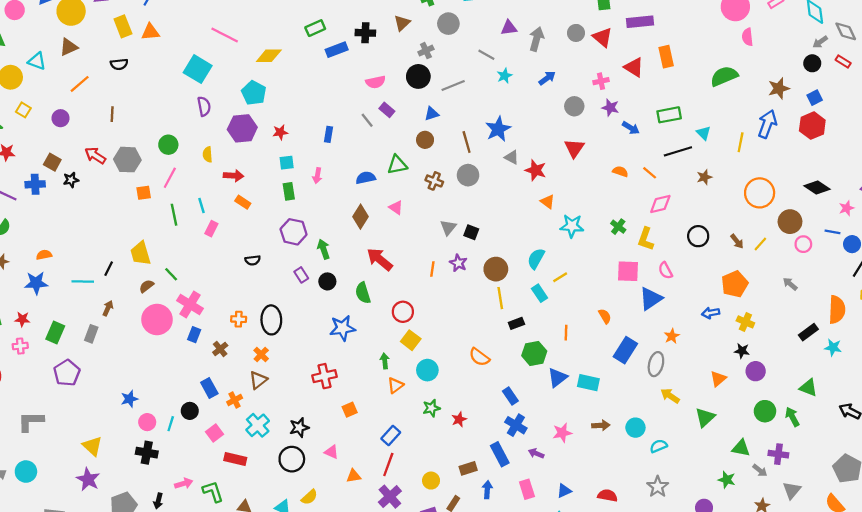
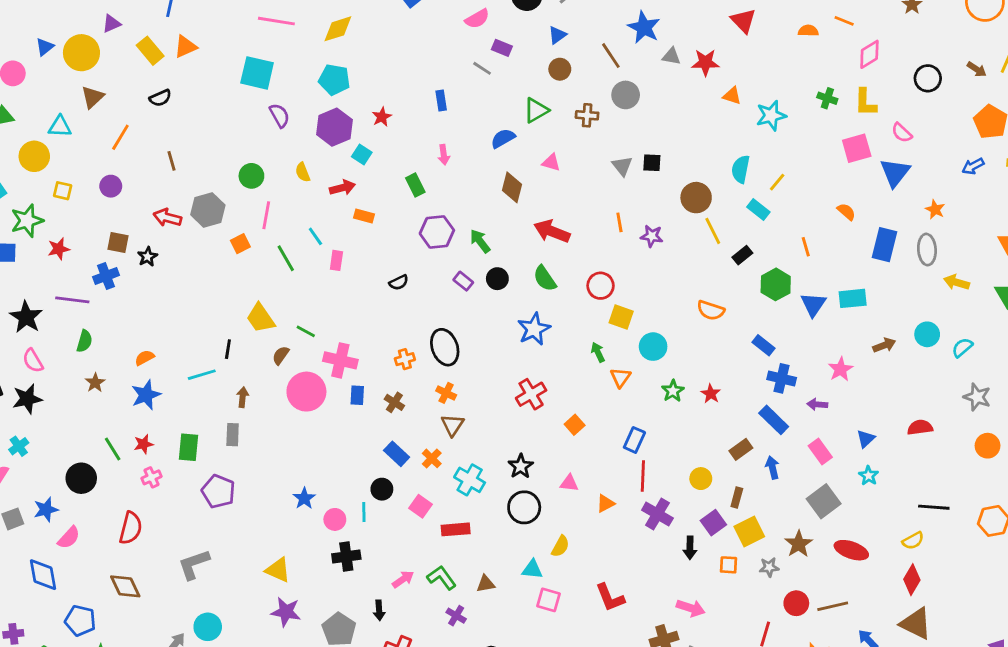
cyan square: (287, 163) -> (362, 154), moved, turned -32
purple star: (458, 263) -> (652, 236), moved

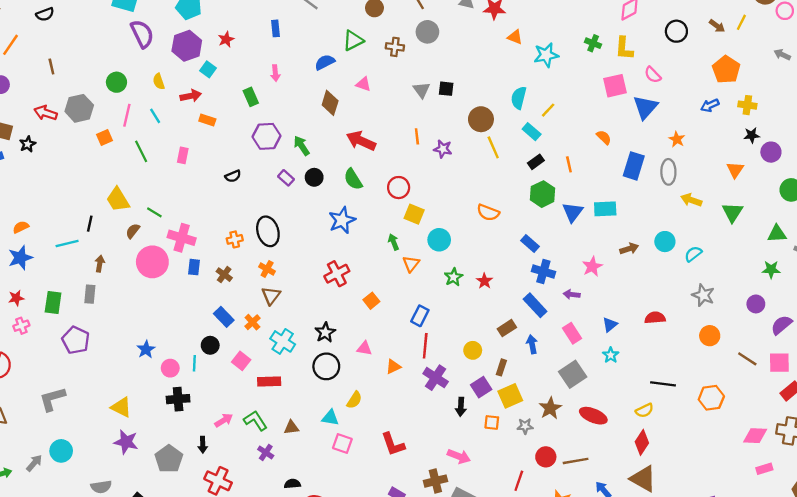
purple semicircle: (279, 115) -> (142, 34), size x1.4
cyan line: (315, 236) -> (155, 116), moved
black rectangle: (742, 255) -> (536, 162), moved

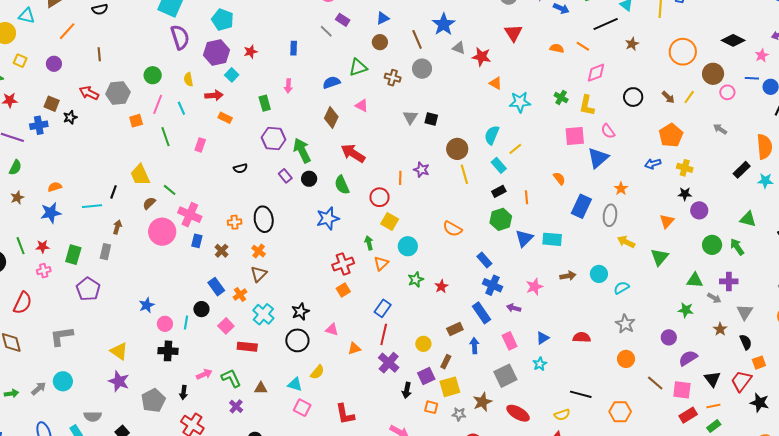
orange line: (417, 136) -> (400, 178), moved
green arrow: (302, 146) -> (302, 150), size x1.4
red cross: (337, 274) -> (343, 264), moved

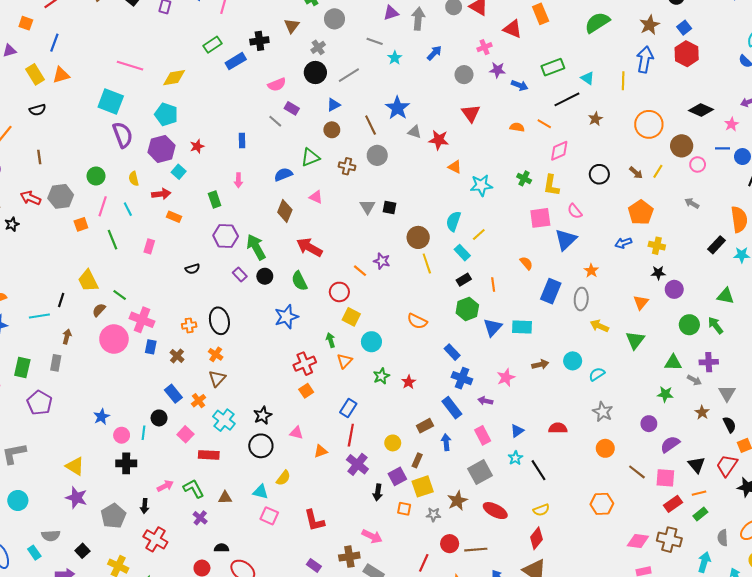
orange line: (400, 178) -> (360, 271), turned -48
black line: (581, 394) -> (539, 470), moved, turned 45

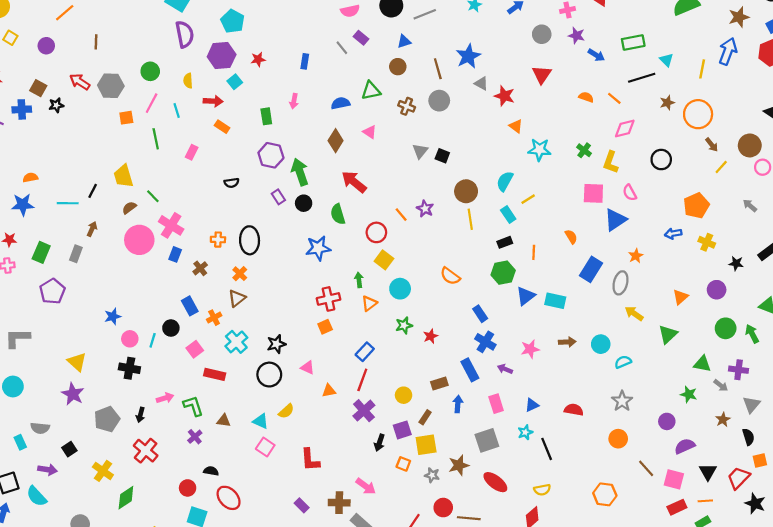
orange circle: (649, 124) -> (698, 114), moved
brown arrow: (636, 173) -> (712, 145), moved
black star: (658, 273) -> (736, 263), moved

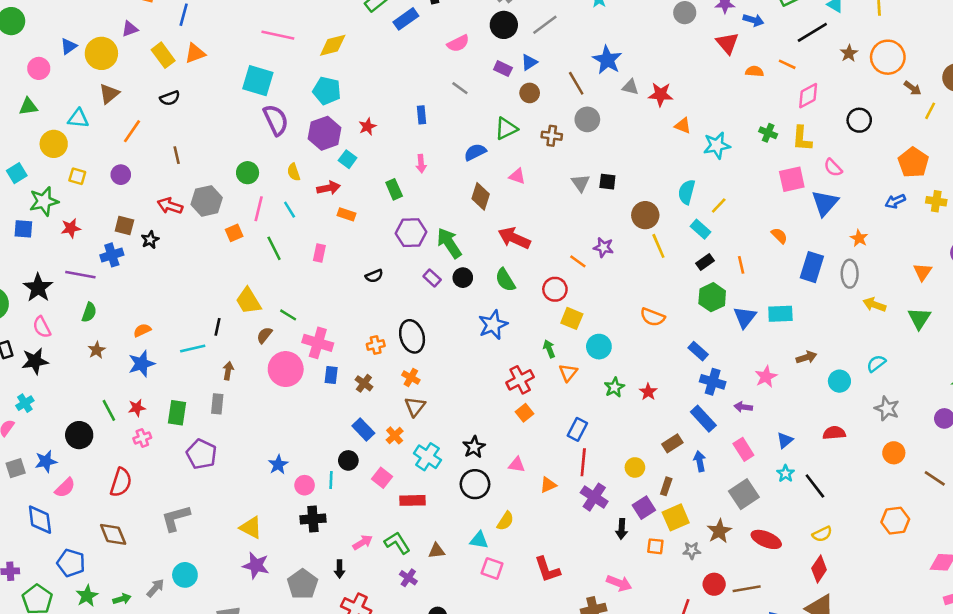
purple rectangle: (361, 38) -> (503, 69), moved
red triangle: (542, 75) -> (727, 43), moved
cyan circle: (601, 344) -> (839, 381), moved

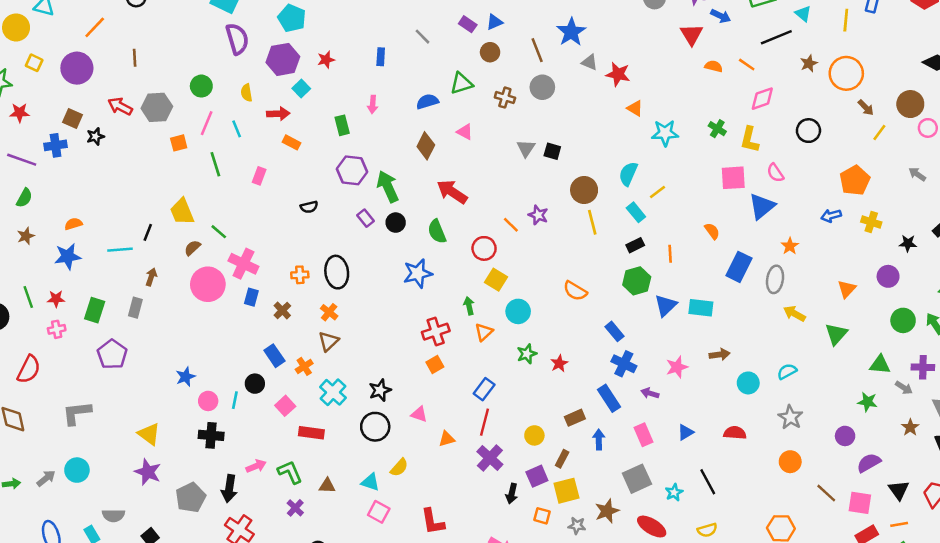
purple circle: (121, 175) -> (77, 68), size x1.6
cyan star: (786, 473) -> (674, 492), moved
black arrow: (340, 569) -> (229, 489), size x1.5

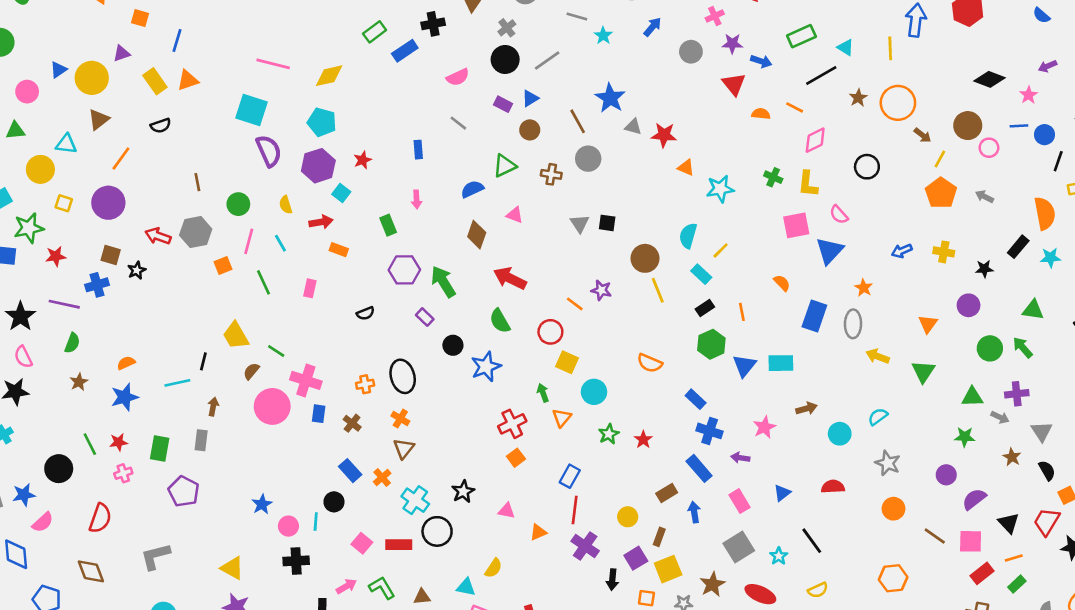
brown line: (135, 58) -> (197, 182), moved
orange pentagon: (855, 180) -> (941, 193), moved
black circle: (396, 223) -> (453, 345), moved
pink square: (285, 406) -> (362, 543), moved
black circle: (375, 427) -> (437, 531), moved

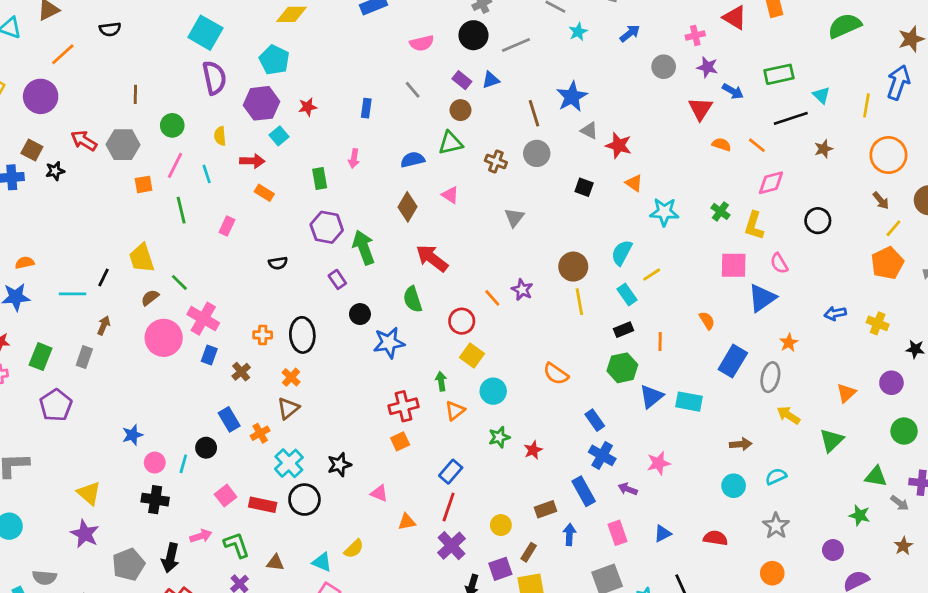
orange circle: (898, 103) -> (888, 155), moved
brown circle: (530, 130) -> (460, 110), moved
black square: (607, 223) -> (584, 187), moved
brown arrow: (806, 408) -> (741, 444), moved

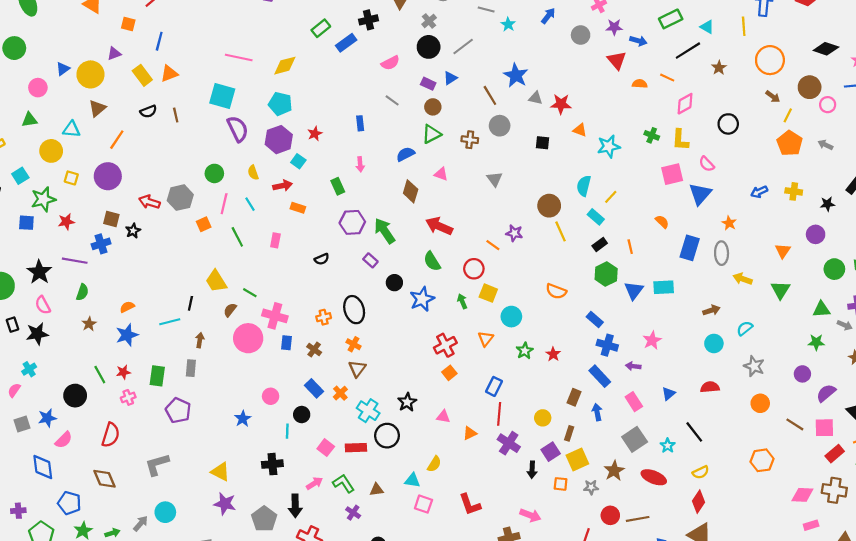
brown line: (135, 94) -> (176, 115), moved
green arrow: (441, 381) -> (462, 301), moved
pink circle: (155, 463) -> (271, 396), moved
brown rectangle: (545, 509) -> (574, 397), turned -35

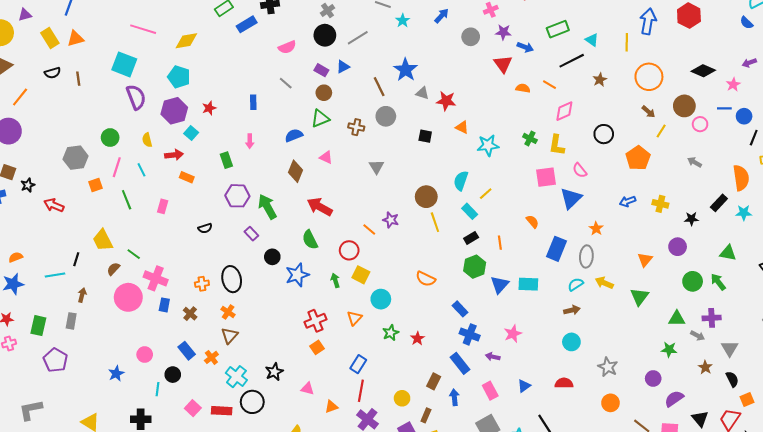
orange pentagon: (790, 143) -> (638, 158), moved
red arrow: (149, 202) -> (54, 205), moved
cyan semicircle: (745, 328) -> (576, 284), moved

